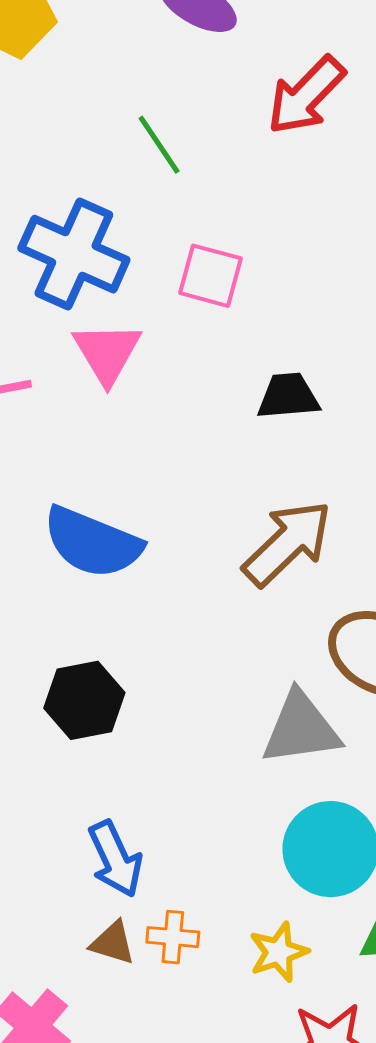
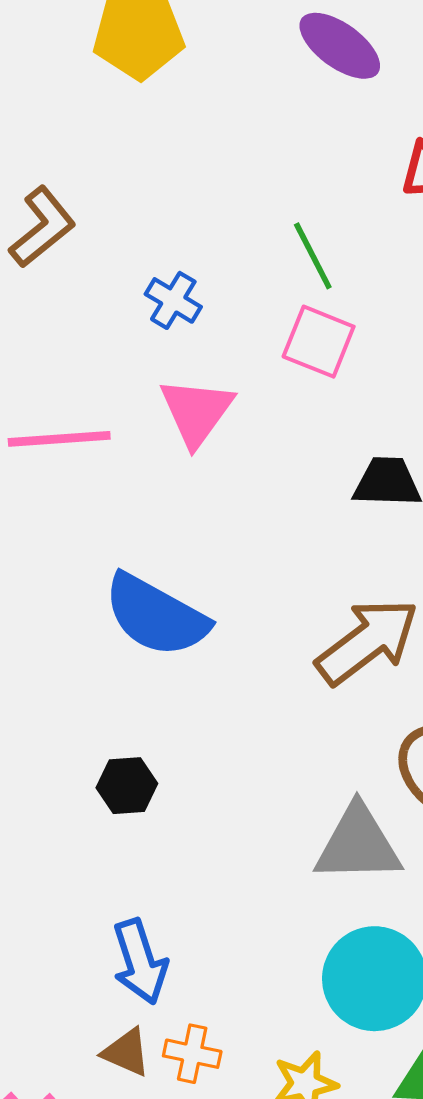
green line: (159, 145) -> (313, 256), moved
blue cross: (74, 254) -> (173, 300), size x0.5
black hexagon: (84, 700) -> (127, 786), size x0.7

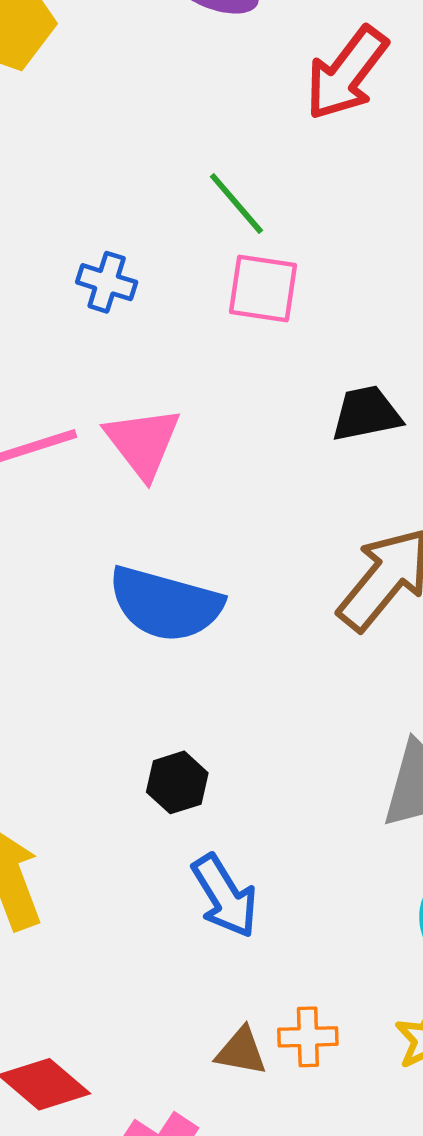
pink triangle: (196, 412) -> (143, 442), moved
blue arrow: (140, 962) -> (225, 896), moved

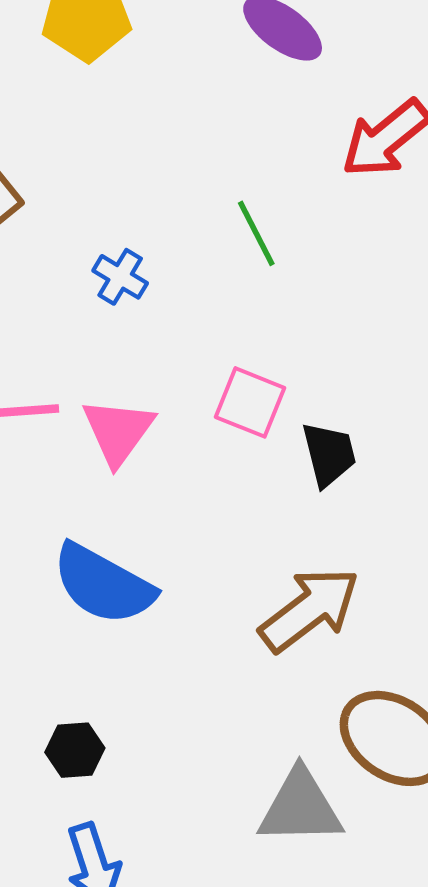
pink square: (263, 288) -> (250, 402), moved
black trapezoid: (366, 414) -> (329, 454), turned 74

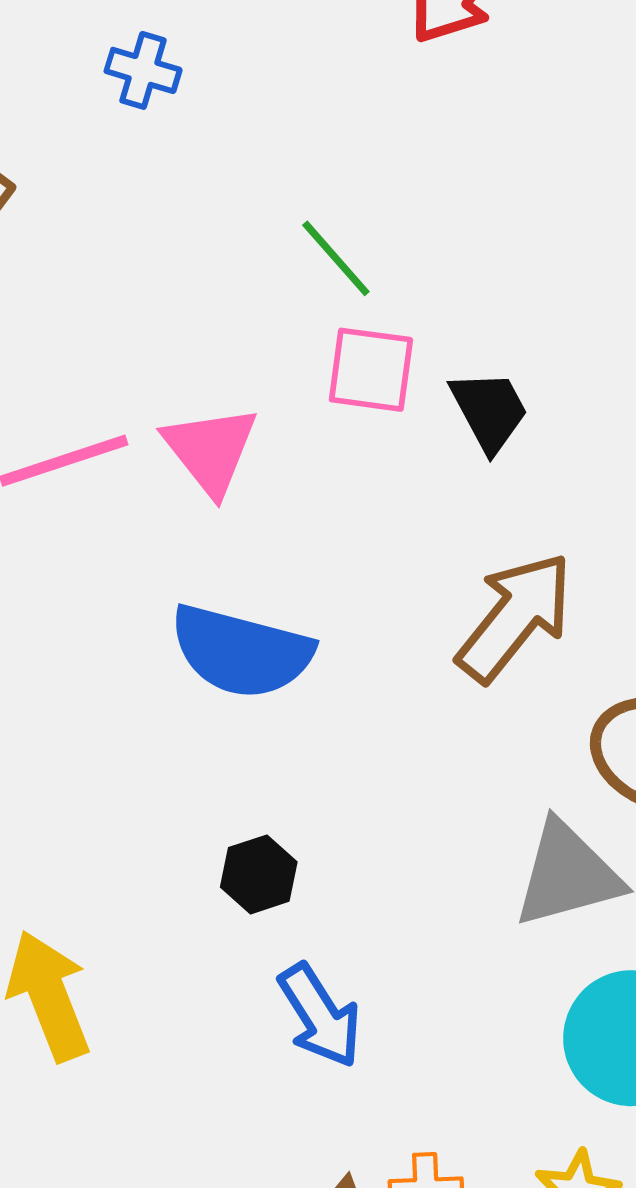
green line: (256, 233) -> (336, 258), moved
blue cross: (120, 277) -> (143, 70), moved

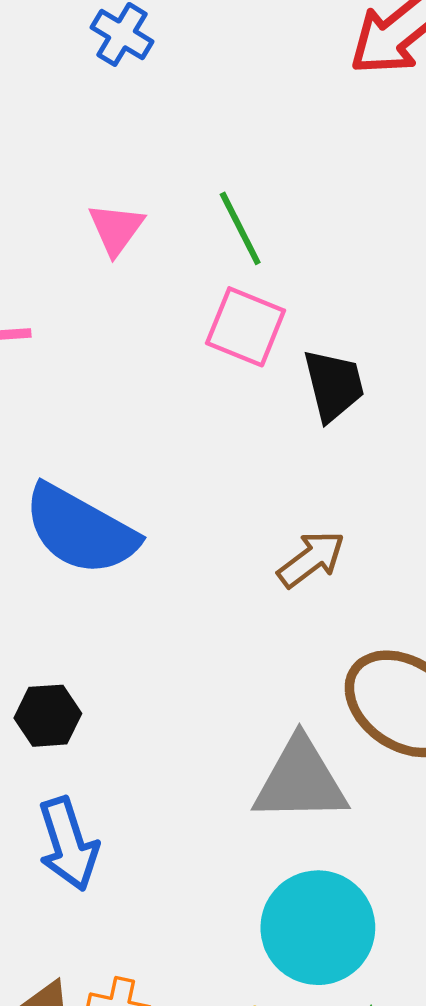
pink triangle: (211, 450) -> (116, 229), moved, size x0.7
brown arrow: (515, 617) -> (311, 559), size x0.6

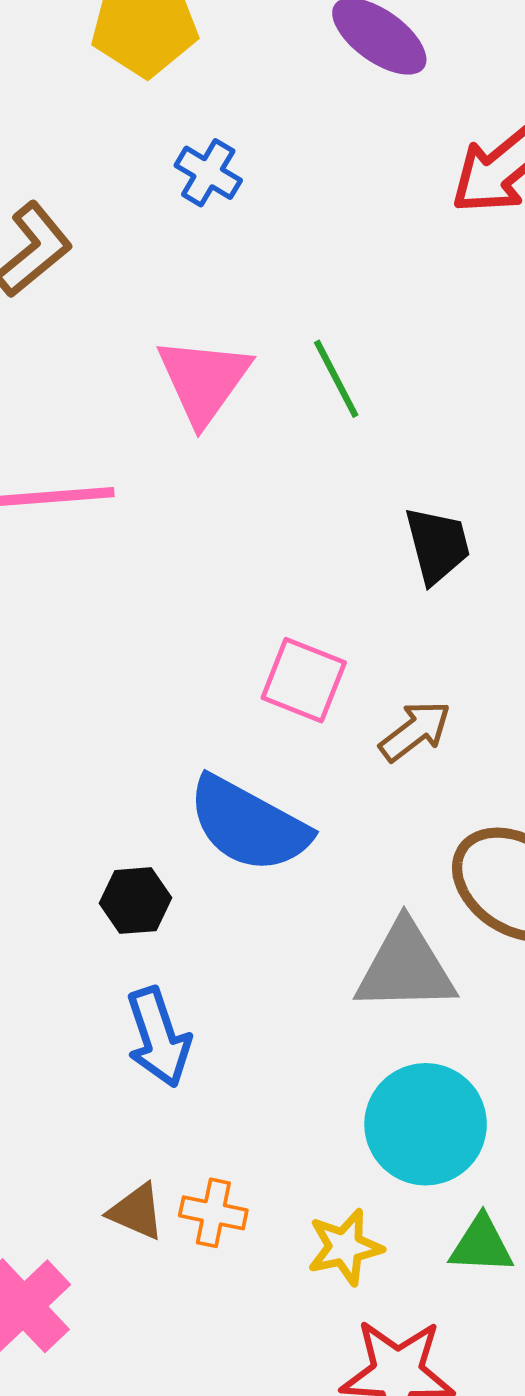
pink triangle: (116, 229) -> (204, 380), size x1.6
pink square: (246, 327) -> (304, 680), moved
blue semicircle: (80, 530) -> (248, 824), moved

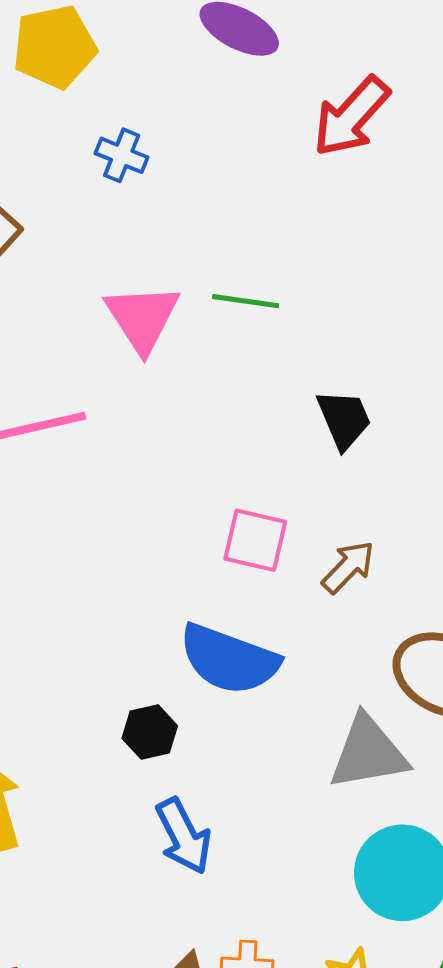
green line: (336, 379) -> (246, 301), turned -46

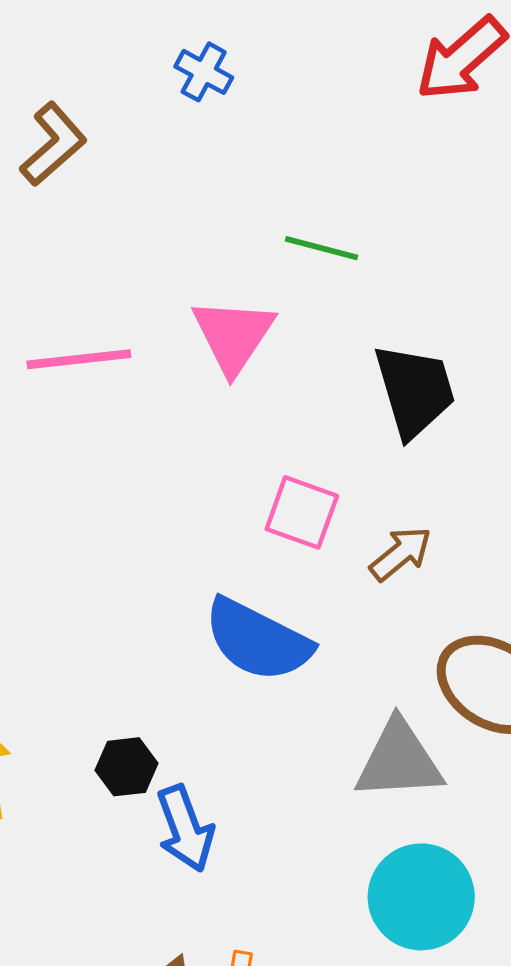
pink triangle: (142, 318) -> (233, 336), moved
black trapezoid: (344, 419) -> (415, 391), size x1.4
black hexagon: (150, 732) -> (127, 767), moved

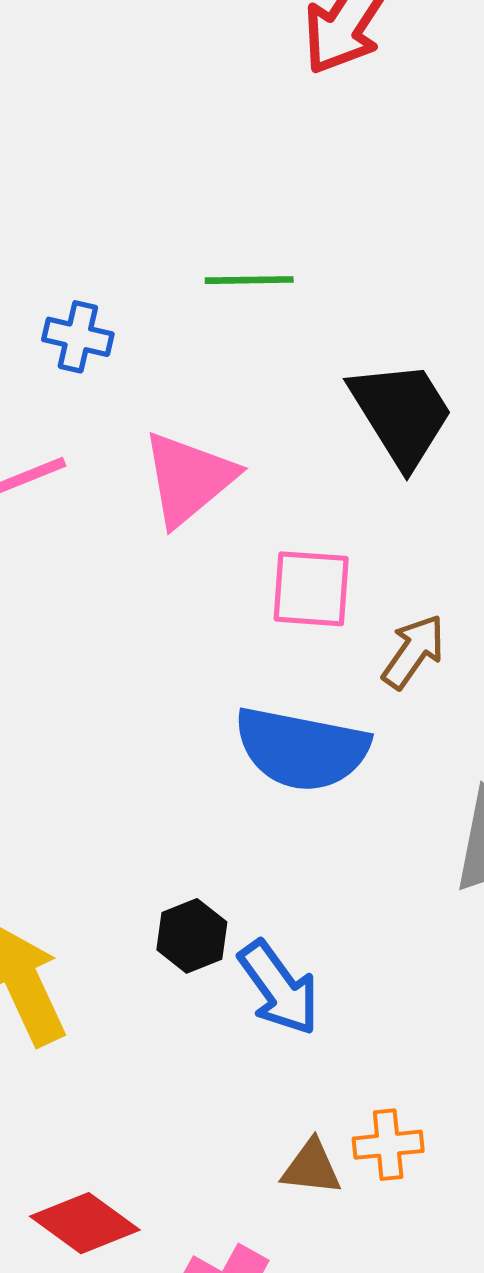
blue cross: (204, 72) -> (78, 337), moved
pink triangle: (233, 336) -> (189, 479), moved, turned 32
brown arrow: (401, 554) -> (413, 652), moved

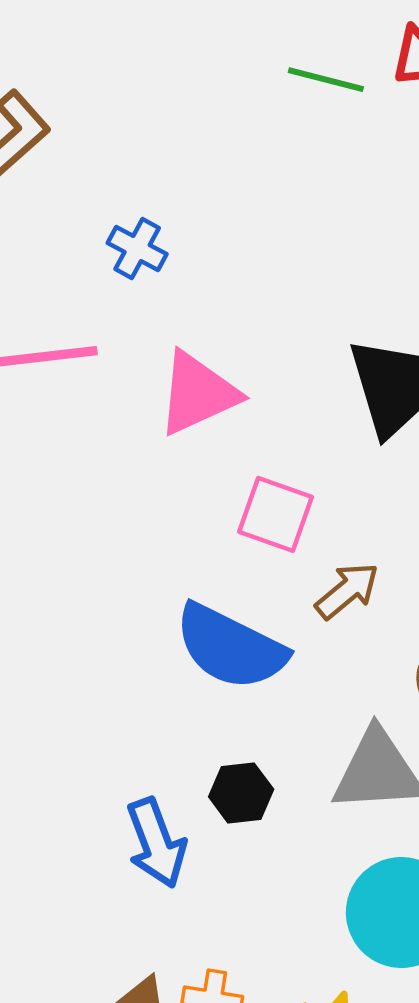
green line: (249, 280) -> (326, 80), moved
black hexagon: (192, 936) -> (241, 793), moved

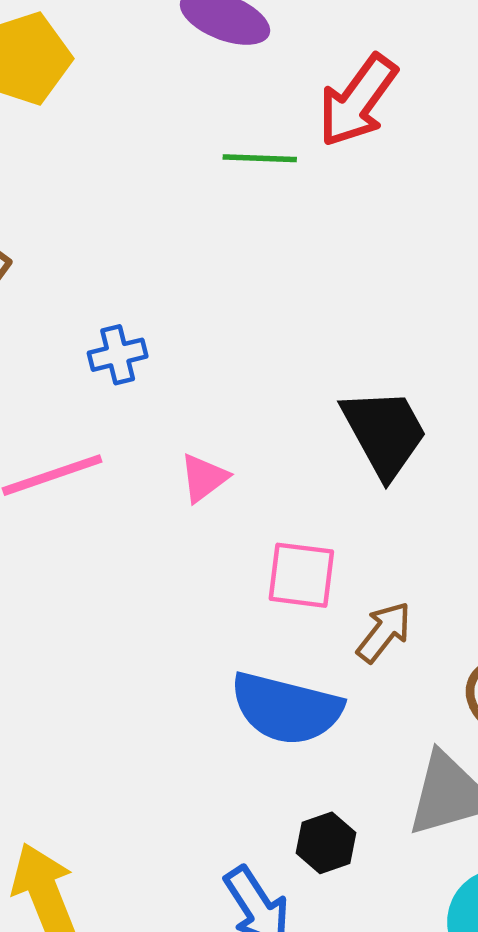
blue cross: (137, 249) -> (118, 355), turned -30
pink triangle: (198, 393) -> (204, 478), size x0.6

